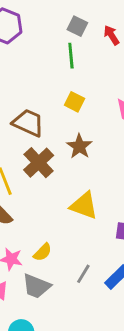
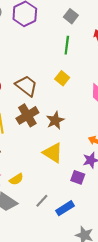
gray square: (77, 26) -> (71, 16), moved
brown star: (79, 146) -> (55, 120), moved

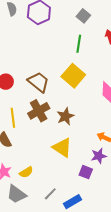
yellow square: (62, 78) -> (73, 76), size x1.6

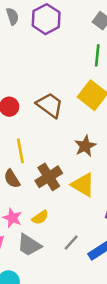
brown cross: (39, 111) -> (49, 177), moved

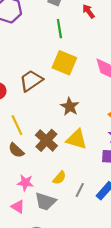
brown trapezoid: (50, 105) -> (31, 81), turned -55
yellow semicircle: (40, 217) -> (59, 178), moved

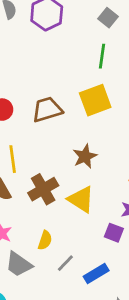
yellow square: (64, 63) -> (95, 100), turned 30
yellow semicircle: (59, 178) -> (45, 240), turned -40

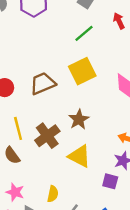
green line: (102, 56) -> (84, 33), turned 48
brown cross: (43, 189) -> (47, 136), moved

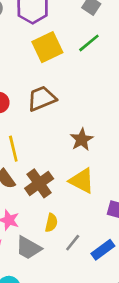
yellow square: (82, 71) -> (47, 47), moved
brown cross: (47, 136) -> (39, 183), moved

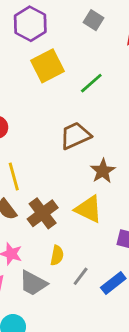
green line: (89, 43) -> (91, 83), moved
brown trapezoid: (42, 99) -> (75, 136), moved
brown star: (82, 139) -> (103, 171), moved

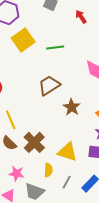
green line: (91, 83) -> (55, 48), turned 42
yellow triangle: (89, 209) -> (67, 152), moved

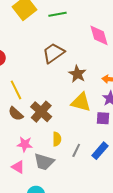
yellow triangle: (67, 152) -> (81, 102), moved

